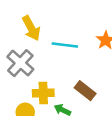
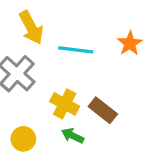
yellow cross: (43, 93) -> (65, 104), moved, turned 30

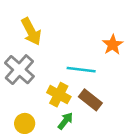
cyan line: (76, 50) -> (81, 70), moved
green arrow: (73, 136) -> (65, 121), turned 102

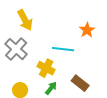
brown rectangle: (90, 100) -> (80, 83), moved

